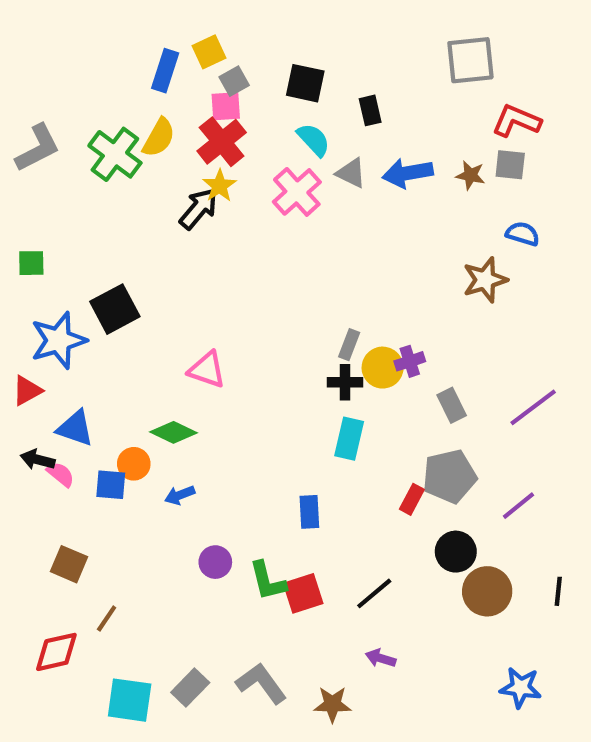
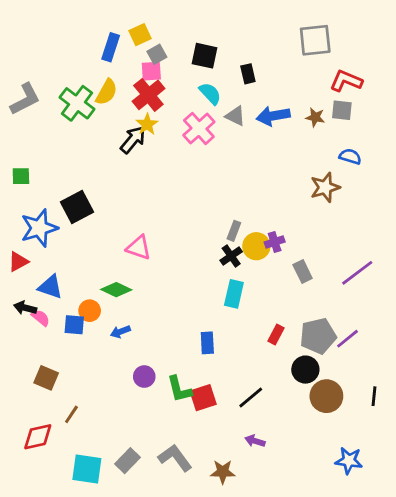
black cross: (345, 382) -> (231, 256), turned -35
gray pentagon: (450, 476) -> (318, 336), moved

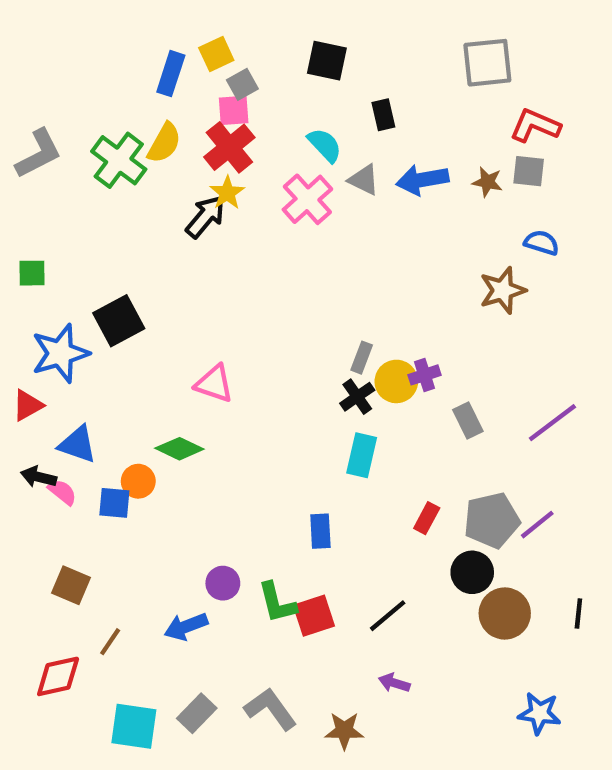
black square: (205, 56) -> (327, 61), moved
blue arrow: (120, 332) -> (186, 627), moved, size x1.4

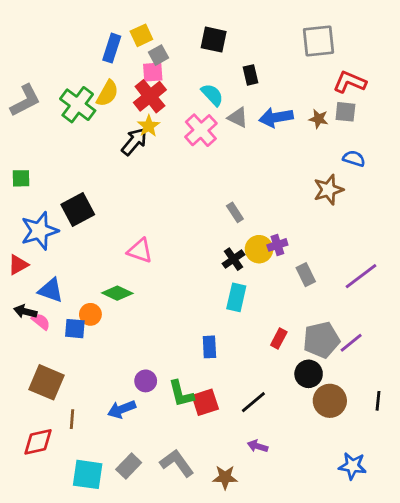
gray rectangle: (362, 358) -> (235, 212), moved, turned -54
brown square: (71, 585) -> (47, 382), size x1.4
brown line: (110, 642) -> (72, 419), turned -30

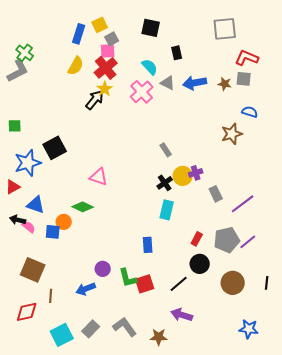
green cross: (78, 105) -> (25, 53), moved, size x0.7
purple line: (361, 276) -> (243, 204), moved
black circle: (309, 374) -> (200, 264), moved
purple arrow: (258, 446) -> (182, 315), size x1.5
cyan square: (88, 474) -> (62, 335), turned -35

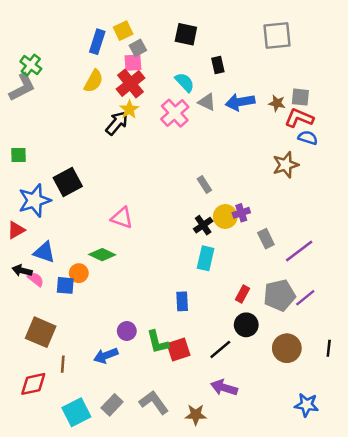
red L-shape: (247, 58) -> (299, 118), moved

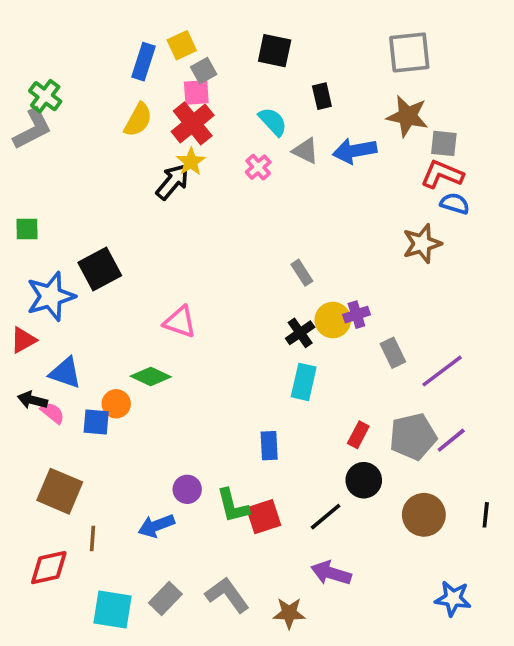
brown star: (277, 103) -> (407, 116), moved, size x1.6
pink cross: (175, 113) -> (258, 167), size x0.6
cyan square: (76, 412) -> (113, 609), turned 36

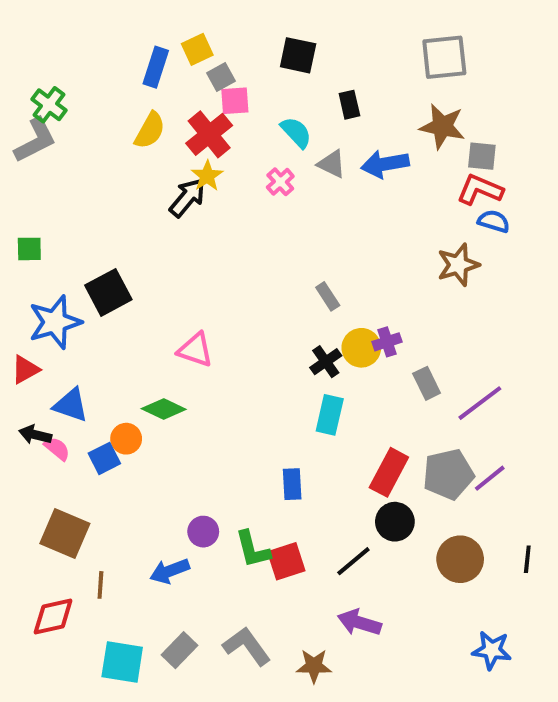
pink square: (196, 92) -> (235, 101), moved
blue square: (96, 422) -> (104, 458), turned -32
red rectangle: (358, 435) -> (389, 472), size x1.6

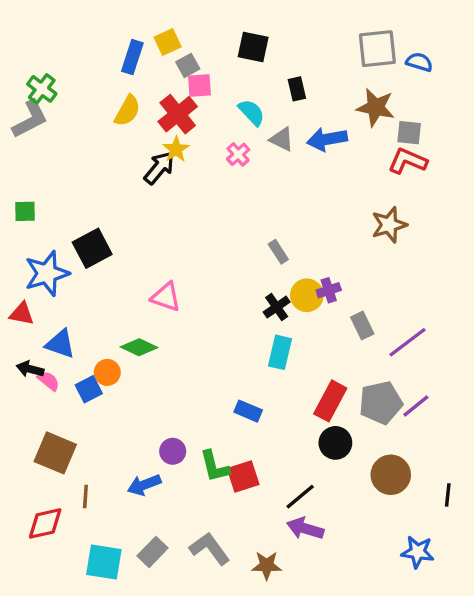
blue semicircle: (494, 221) -> (419, 62), moved
red triangle: (25, 370) -> (22, 314), turned 40
blue rectangle: (292, 484) -> (248, 411), turned -64
black line: (527, 559) -> (448, 495), moved
black line: (353, 561) -> (300, 497), moved

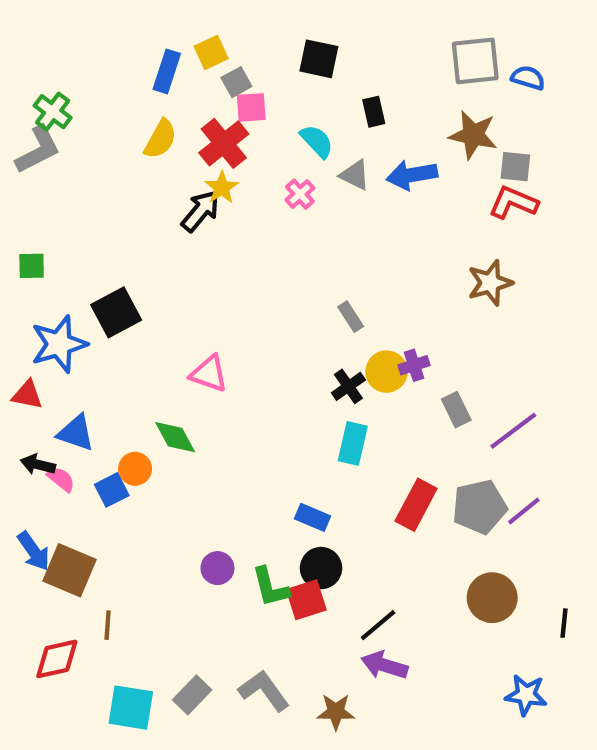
green diamond: (139, 347) -> (175, 437), turned 36
black circle: (335, 443) -> (321, 568), moved
blue arrow: (144, 485) -> (34, 551), moved, turned -104

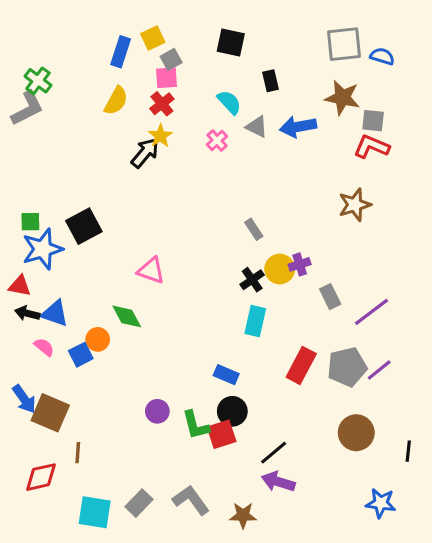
pink square: (251, 107) -> (167, 78), moved
red cross: (224, 143) -> (162, 104), size x0.7
green square: (32, 266) -> (30, 222), moved
black arrow: (38, 465) -> (27, 313), moved

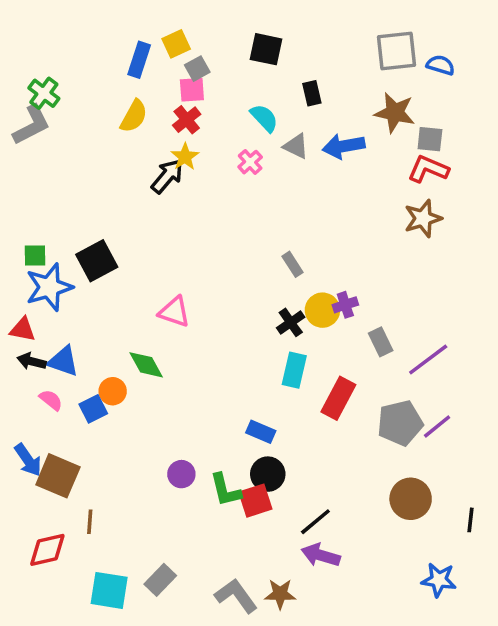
brown star: (355, 205) -> (423, 218), moved
red rectangle: (301, 365) -> (338, 398), moved
gray L-shape: (191, 500) -> (236, 596), moved

